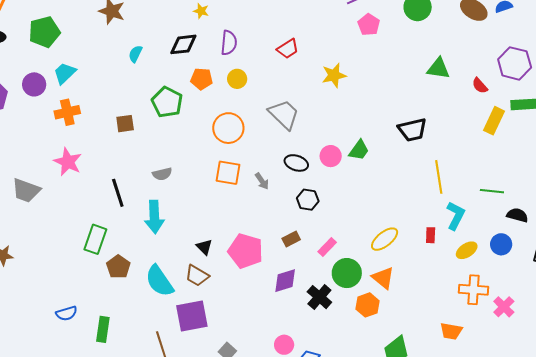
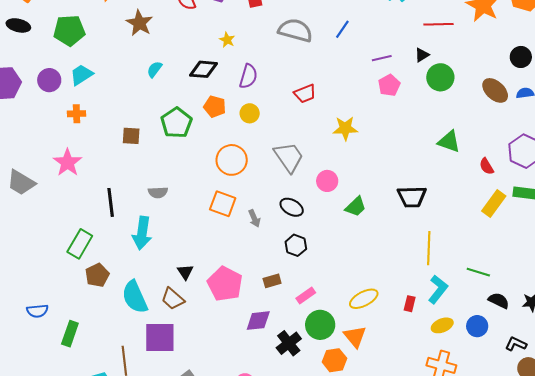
orange cross: (67, 112) -> (77, 114), size x0.7
pink circle: (331, 156) -> (327, 181), moved

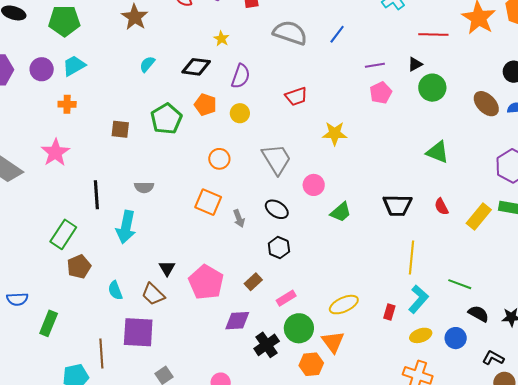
orange circle: (232, 160) -> (219, 159), size x0.7
red semicircle: (487, 166) -> (441, 207), moved
brown rectangle: (272, 281) -> (253, 282), turned -30
cyan semicircle: (135, 297) -> (115, 290), size x0.6

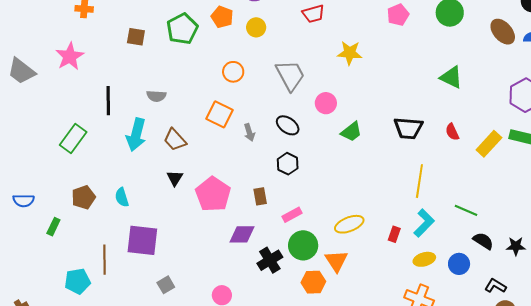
brown pentagon: (79, 267) -> (83, 197), moved
brown rectangle: (253, 282) -> (260, 196), turned -60
brown trapezoid: (153, 294) -> (175, 140), moved
green rectangle: (49, 323) -> (53, 227), size x0.7

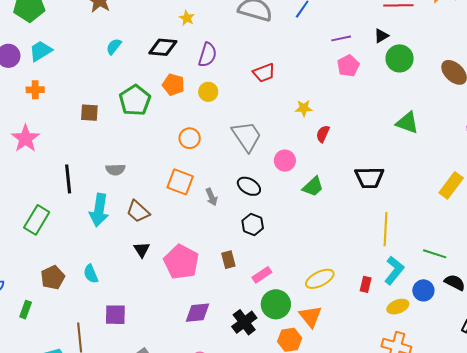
yellow star: (350, 53) -> (304, 108), size x0.7
red semicircle: (452, 132) -> (323, 134), moved, turned 54
purple diamond: (242, 234) -> (198, 313), moved
purple square: (142, 240) -> (115, 315), size x0.7
blue circle: (459, 264) -> (423, 290), moved

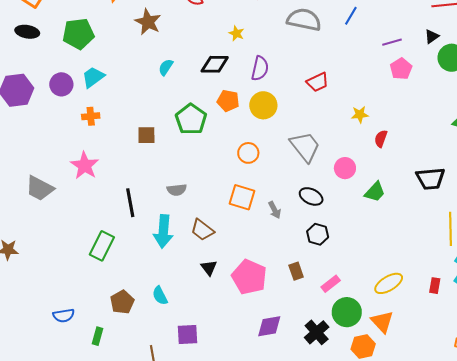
yellow circle: (208, 92) -> (263, 105), size x1.4

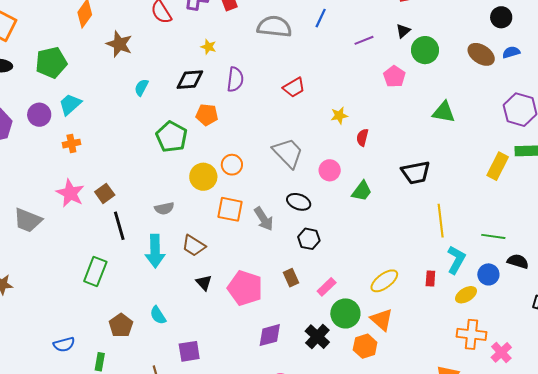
pink pentagon: (401, 69) -> (394, 77), moved
yellow circle: (263, 105) -> (203, 177), moved
brown square: (146, 135) -> (105, 193), moved, turned -30
gray arrow: (275, 210) -> (264, 219), size x1.4

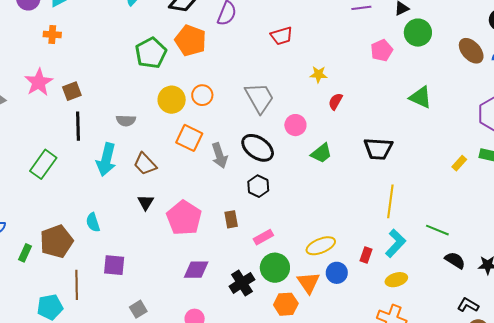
orange pentagon: (207, 115) -> (190, 40), size x1.4
yellow rectangle: (498, 166) -> (459, 163), size x0.6
black ellipse: (299, 202) -> (258, 148), size x1.4
blue circle: (488, 274) -> (337, 273), moved
brown pentagon: (121, 325) -> (57, 241), moved, size x1.4

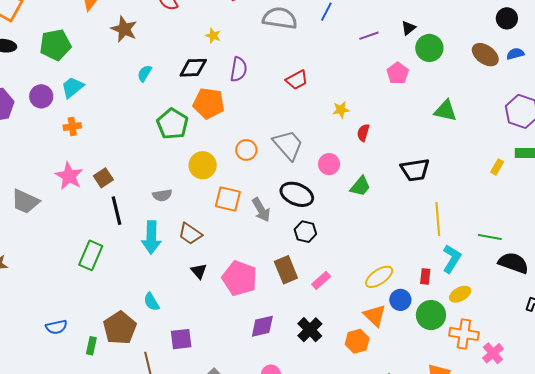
orange circle: (202, 95) -> (246, 150), moved
brown rectangle: (231, 219) -> (286, 270), size x1.5
black semicircle: (455, 260) -> (513, 263), size x1.4
green circle: (275, 268) -> (431, 315), moved

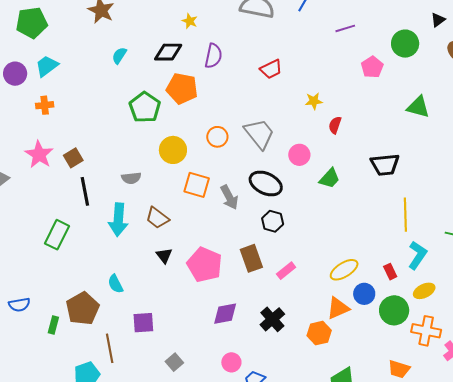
black triangle: (408, 28) -> (438, 20), moved
red rectangle: (425, 276) -> (390, 272), turned -35
orange triangle: (375, 315) -> (338, 308), turned 50

